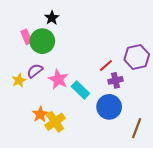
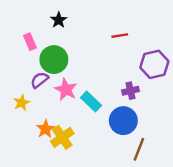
green circle: (42, 41) -> (54, 60), moved
red line: (106, 66) -> (120, 36), moved, turned 32
yellow star: (19, 80) -> (22, 103), moved
brown line: (137, 128) -> (139, 149), moved

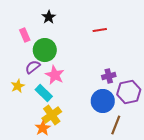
purple hexagon: (154, 64) -> (129, 92), moved
cyan rectangle: (91, 101) -> (44, 93), moved
orange star: (45, 129) -> (43, 128), moved

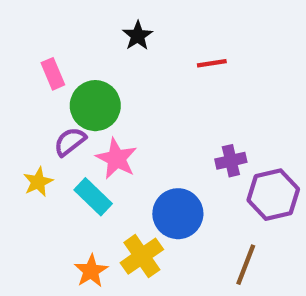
black star: (49, 17) -> (138, 36), moved
blue circle: (103, 101) -> (178, 214), moved
yellow cross: (52, 115) -> (142, 256), moved

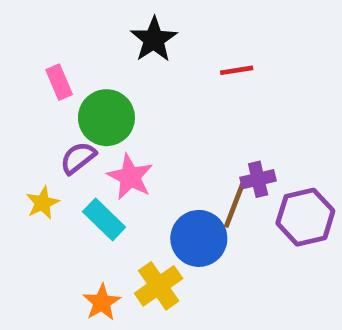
black star: (138, 36) -> (154, 39), size x1.4
brown line: (246, 265) -> (234, 205), moved

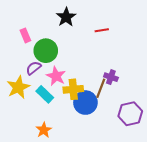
purple cross: (258, 179) -> (111, 77), turned 32
yellow star: (43, 203) -> (18, 87), size x1.6
purple hexagon: (305, 217) -> (130, 114), moved
yellow cross: (159, 286) -> (73, 89), moved, turned 30

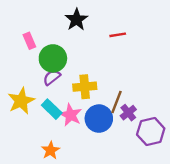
purple semicircle: (34, 68) -> (52, 77), moved
pink star: (56, 76) -> (71, 115), moved
purple cross: (111, 77) -> (128, 113), moved, turned 32
yellow cross: (73, 89) -> (85, 87), moved

